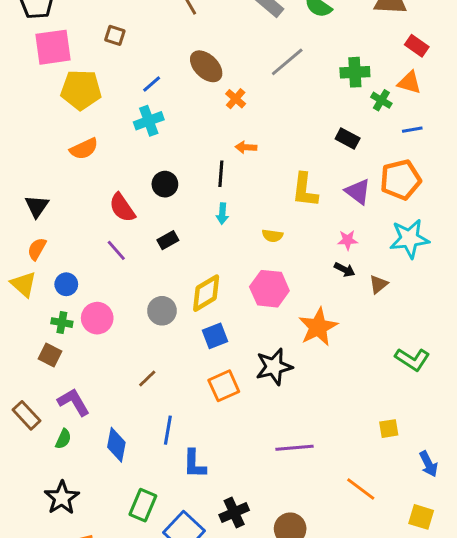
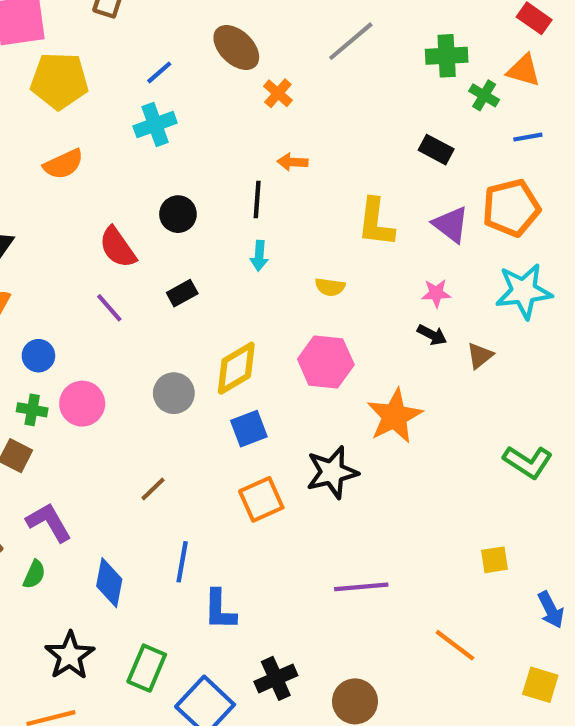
black star: (62, 498) -> (70, 656), moved

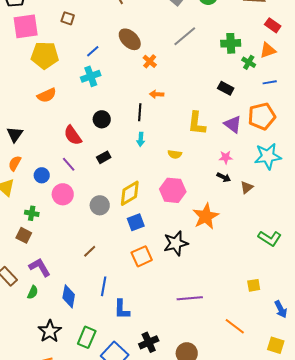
orange triangle: (524, 70) -> (268, 50), turned -36
blue circle: (38, 356) -> (42, 175), moved
pink circle: (82, 404) -> (63, 194), moved

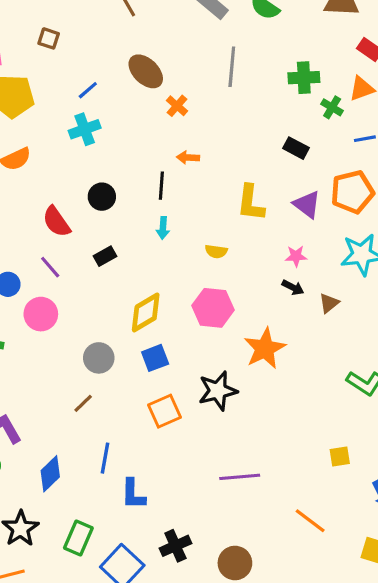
gray line: (185, 36) -> (232, 67), turned -45
gray circle: (100, 205) -> (99, 358), moved
blue diamond: (69, 296) -> (50, 474), turned 35

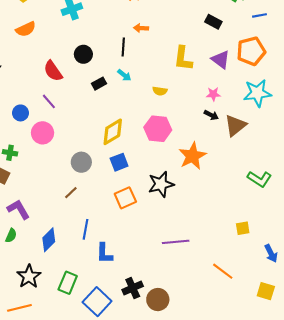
cyan arrow: (163, 228) -> (124, 75), turned -56
black rectangle: (105, 256) -> (99, 84), moved
brown triangle: (329, 303) -> (235, 126), size x1.6
brown circle: (235, 563) -> (158, 300), moved

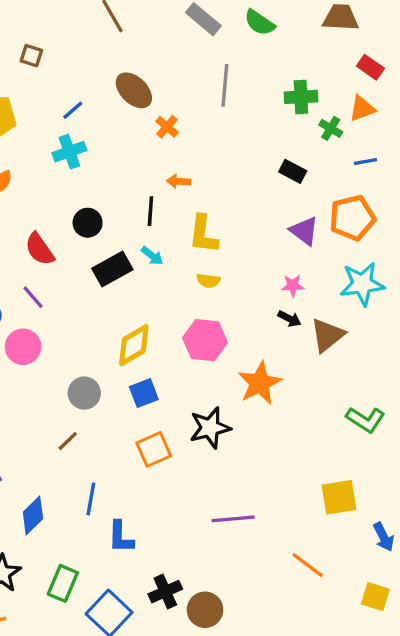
yellow L-shape: (183, 58) -> (203, 234), moved
black rectangle: (99, 84) -> (112, 269), size x1.6
yellow square: (243, 228) -> (339, 497), size x1.6

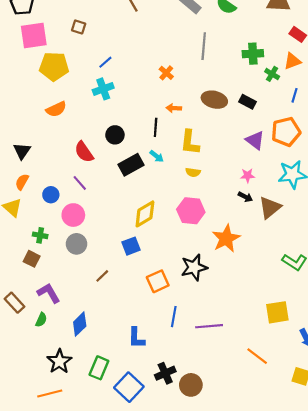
brown ellipse: (134, 90) -> (214, 100), moved, turned -30
blue line: (365, 161) -> (295, 95), turned -64
gray circle: (84, 393) -> (76, 244), moved
blue square: (144, 393) -> (131, 246), moved
blue line: (91, 499) -> (174, 317), moved

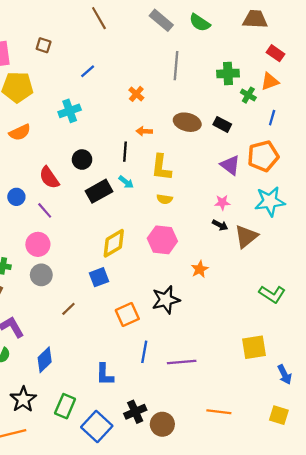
blue line: (105, 62) -> (88, 71), moved
blue circle: (51, 195) -> (16, 197), moved
orange star: (226, 239) -> (200, 269), size x0.6
orange line: (257, 356) -> (219, 412), moved, turned -30

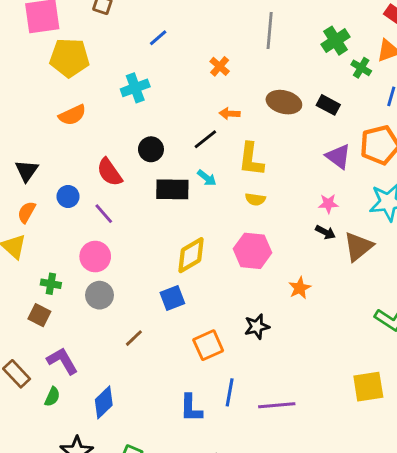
green cross: (228, 74) -> (335, 41), turned -30
black line: (125, 152) -> (205, 139), turned 48
black rectangle: (99, 191) -> (172, 189), turned 30
black star: (166, 300) -> (257, 327), size x0.7
blue L-shape: (105, 374) -> (191, 408), moved

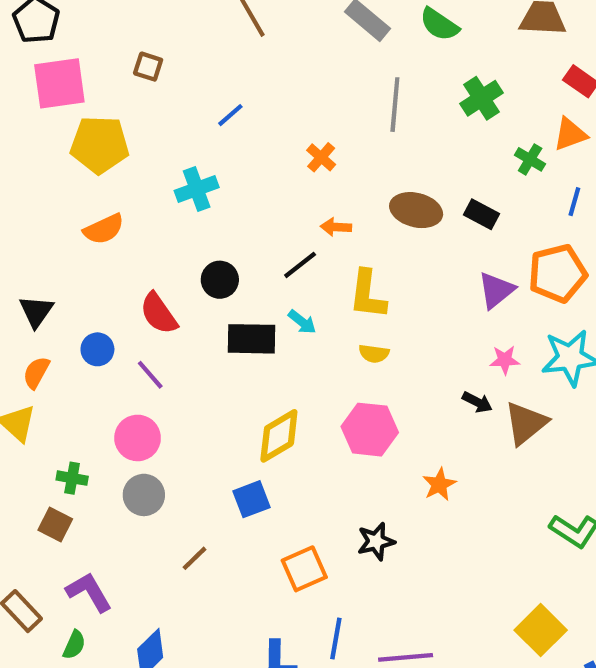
green cross: (335, 41) -> (482, 98), moved
purple triangle: (338, 156) -> (496, 290), turned 44
pink star: (328, 204) -> (505, 360), moved
yellow square: (368, 387) -> (541, 630), turned -36

